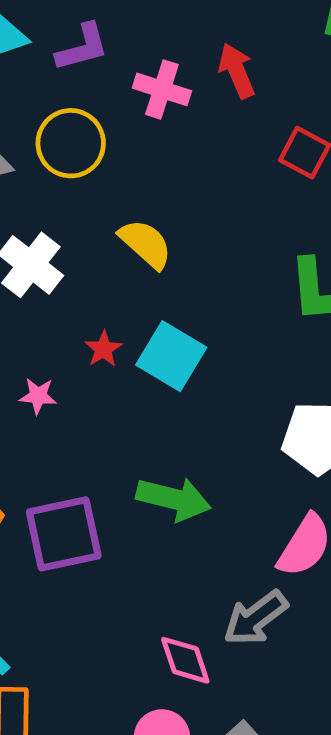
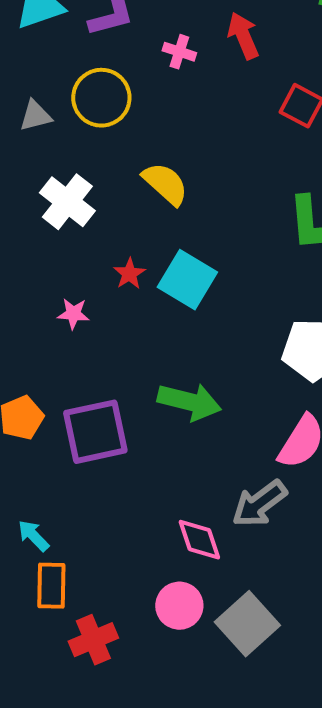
pink cross: (162, 89) -> (179, 52), size x0.7

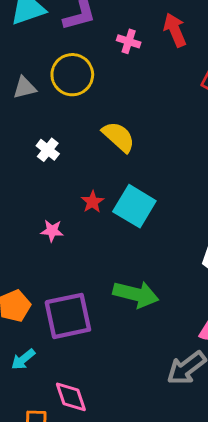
white cross: (67, 202) -> (48, 150), size x0.6
cyan arrow: (33, 536) -> (23, 359), moved, turned -85
pink diamond: (199, 540) -> (71, 397), moved

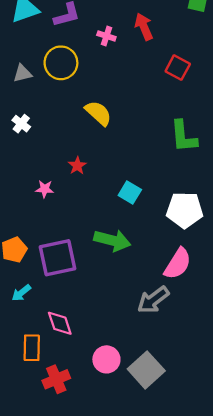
white cross: (48, 150) -> (21, 124), moved
cyan square: (134, 206) -> (130, 192), moved, size x0.7

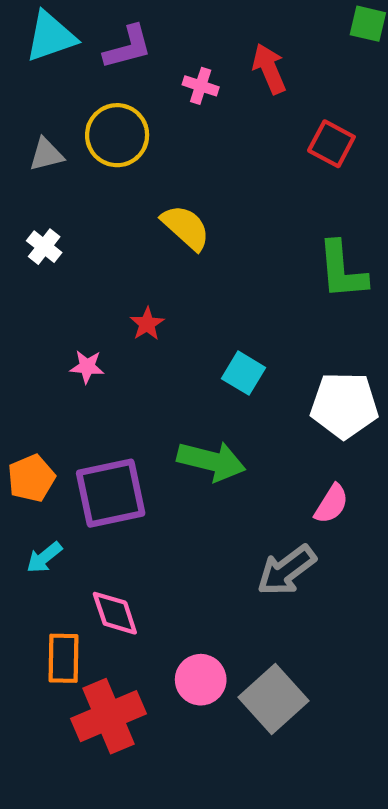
pink semicircle: (178, 264) -> (331, 504), size x0.7
red cross: (56, 379) -> (108, 716), size x1.4

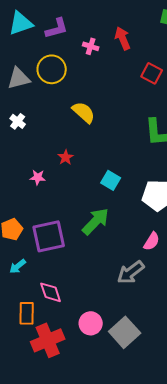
gray triangle: (46, 154) -> (19, 78), size x1.4
green arrow: (211, 461) -> (96, 221), turned -60

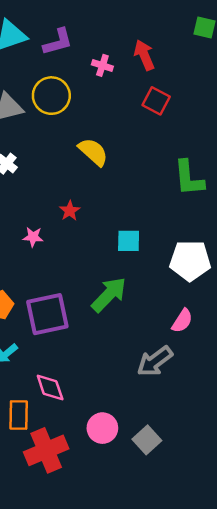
red square: (152, 73) -> (156, 101), moved
cyan square: (111, 180) -> (129, 241), turned -30
gray square: (125, 332) -> (147, 440), size x0.7

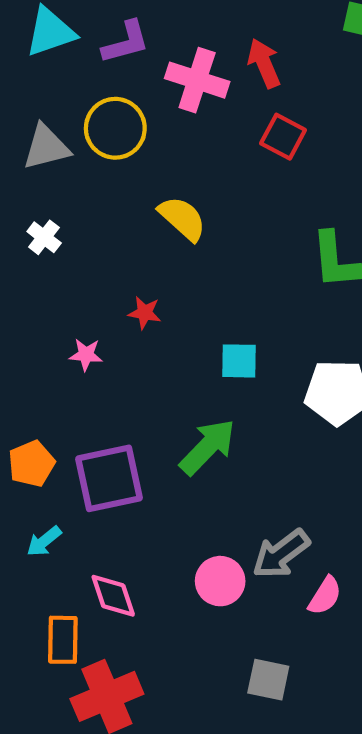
pink cross: (102, 65) -> (197, 80), size x1.8
red star: (70, 211) -> (145, 313), turned -30
pink semicircle: (182, 321) -> (325, 596), moved
pink circle: (102, 428) -> (220, 581), moved
gray square: (147, 440) -> (268, 680), turned -36

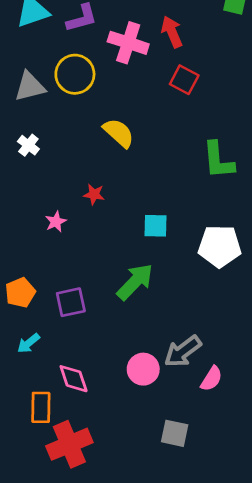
pink star: (86, 355) -> (56, 222), turned -30
purple square: (109, 478) -> (71, 302), size x0.7

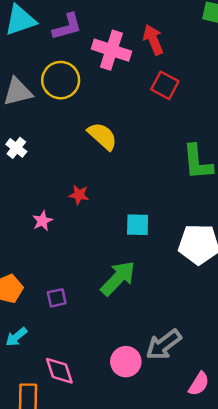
purple square: (71, 302) -> (57, 298), size x0.7
pink semicircle: (211, 379) -> (199, 384), moved

